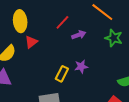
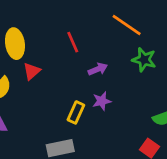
red line: (62, 22) -> (73, 42), turned -63
purple arrow: (79, 35) -> (98, 69), moved

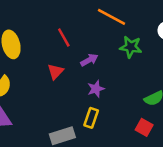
red triangle: (32, 71) -> (55, 72), moved
yellow rectangle: (76, 112) -> (91, 118), moved

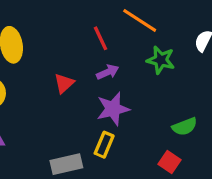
red line: (64, 38) -> (100, 38), moved
purple star: (96, 89) -> (113, 109), size x1.5

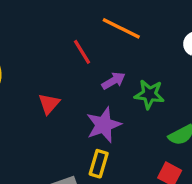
green star: (161, 60) -> (149, 94), moved
purple arrow: (108, 72) -> (113, 81), moved

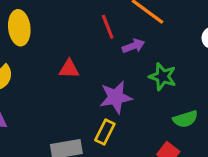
purple arrow: (113, 81) -> (134, 46), moved
red triangle: (49, 104) -> (69, 69), turned 40

